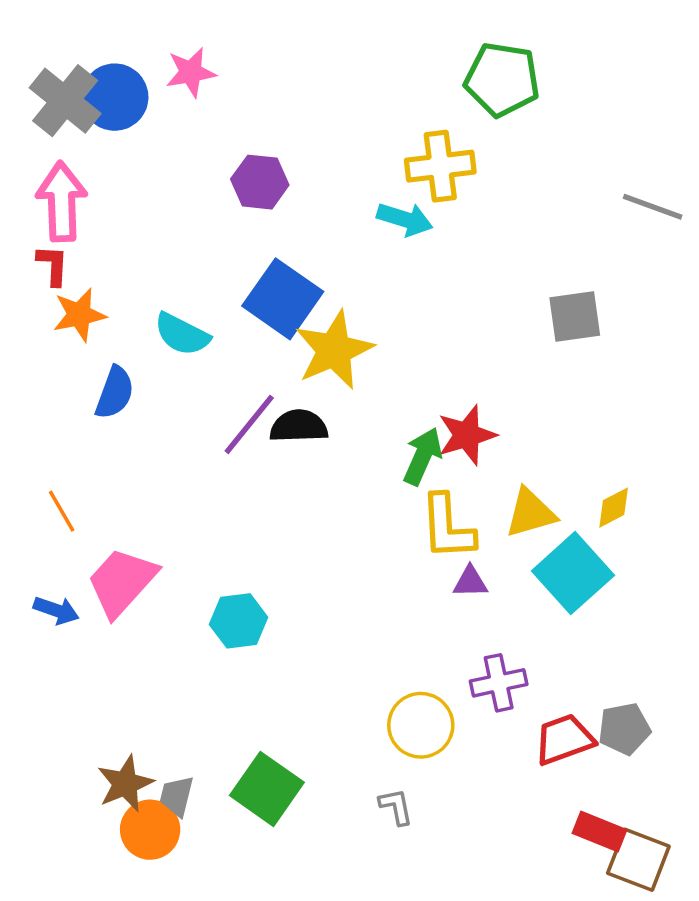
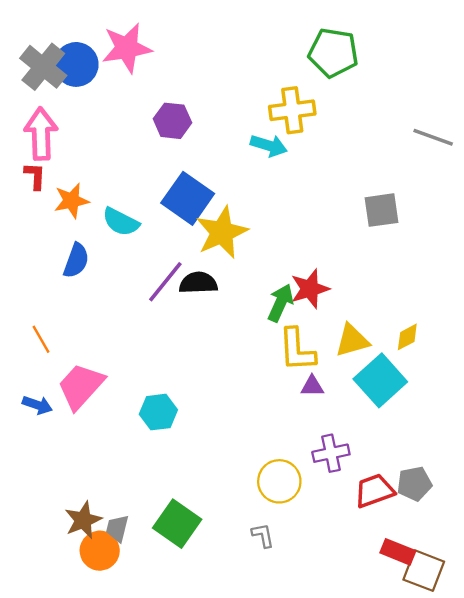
pink star: (191, 72) -> (127, 48), size x1.5
orange star: (79, 315) -> (71, 201), moved

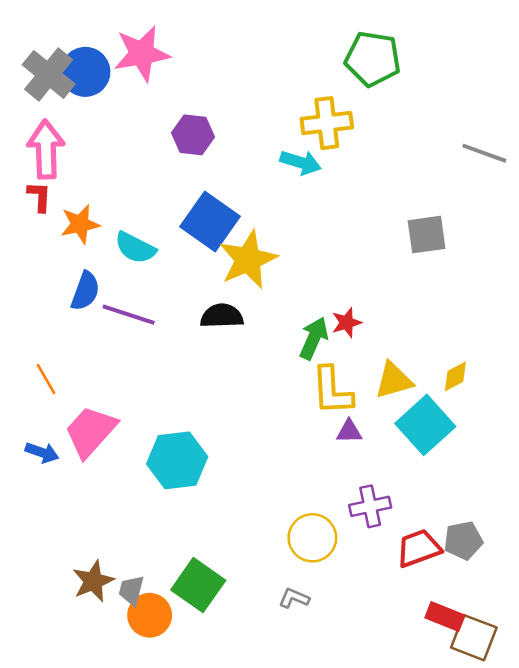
purple line: (165, 282) -> (129, 315), moved, turned 69
red star: (310, 289) -> (347, 323), size x0.7
cyan hexagon: (158, 412) -> (177, 460), size x1.4
gray L-shape: (263, 535) -> (294, 598), turned -56
orange circle: (100, 551) -> (150, 615), moved

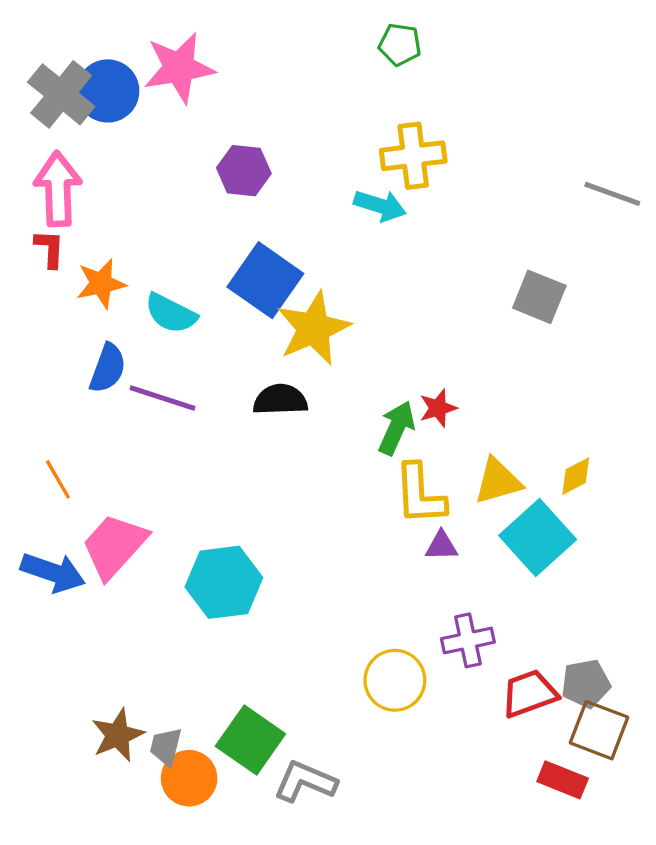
green pentagon: (373, 59) -> (400, 44), moved, size x0.6
gray square: (427, 235) -> (539, 297), turned 30
blue arrow: (42, 452) -> (53, 572), size x1.5
gray L-shape: (294, 598) -> (305, 782), moved, size x1.6
brown square: (474, 638) -> (599, 730), moved

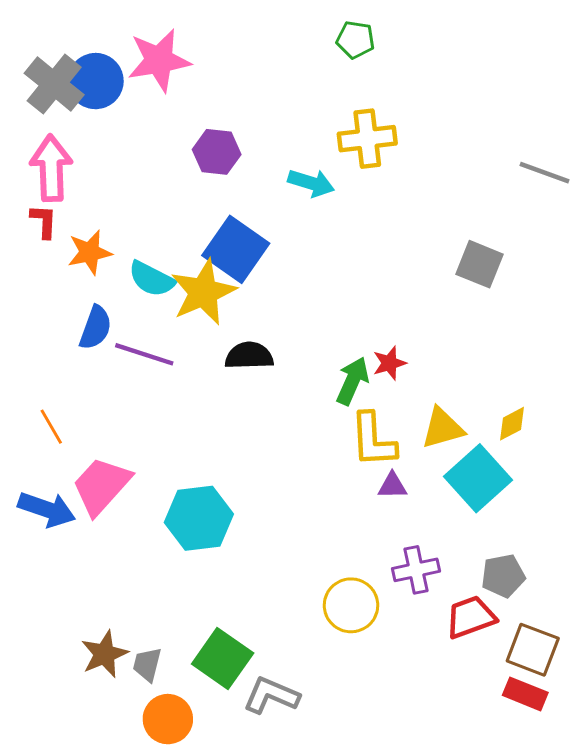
cyan arrow: (380, 206) -> (311, 183), moved
yellow star: (314, 328) -> (203, 292), moved
gray pentagon: (586, 684) -> (503, 576), moved
orange circle: (189, 778) -> (168, 719), moved
red rectangle: (563, 780) -> (525, 694), moved

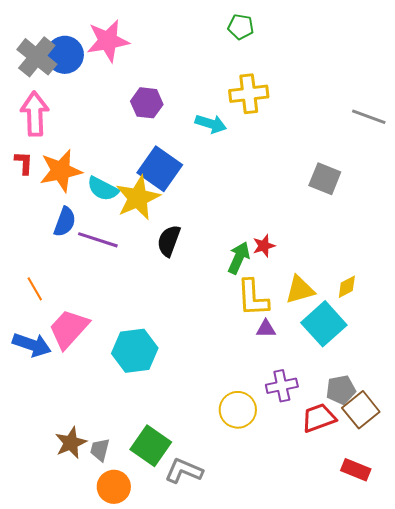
red L-shape: (44, 221) -> (24, 163), moved
orange star: (90, 252) -> (61, 171), size x1.4
black semicircle: (249, 356) -> (169, 241), turned -68
brown square: (533, 650) -> (361, 410), moved, turned 30

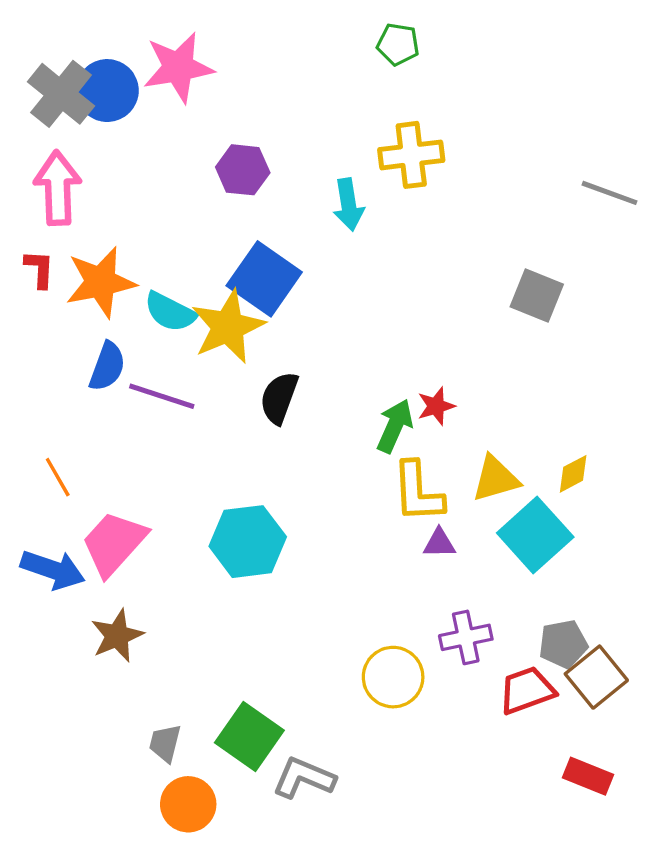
cyan arrow: (211, 124) -> (348, 205), turned 64
cyan hexagon: (135, 351) -> (248, 542), moved
brown star: (71, 443) -> (117, 636), moved

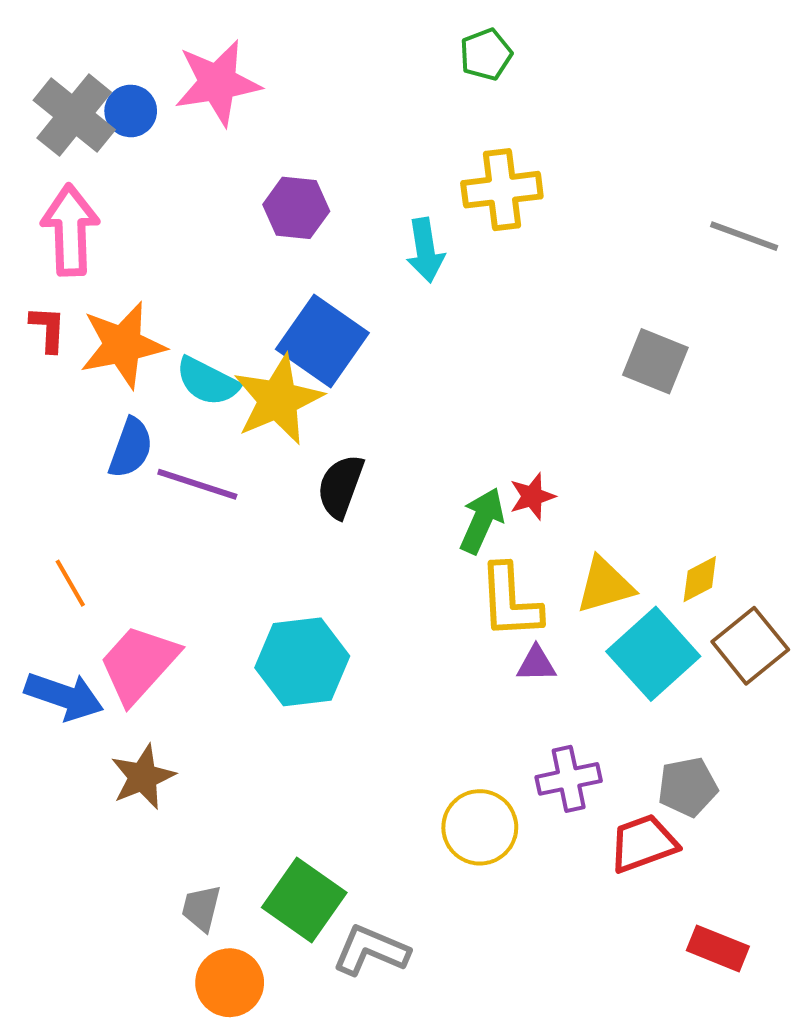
green pentagon: (398, 44) -> (486, 54), turned -30
blue circle: (107, 91) -> (131, 111), size x0.7
brown square: (596, 677) -> (750, 646), moved

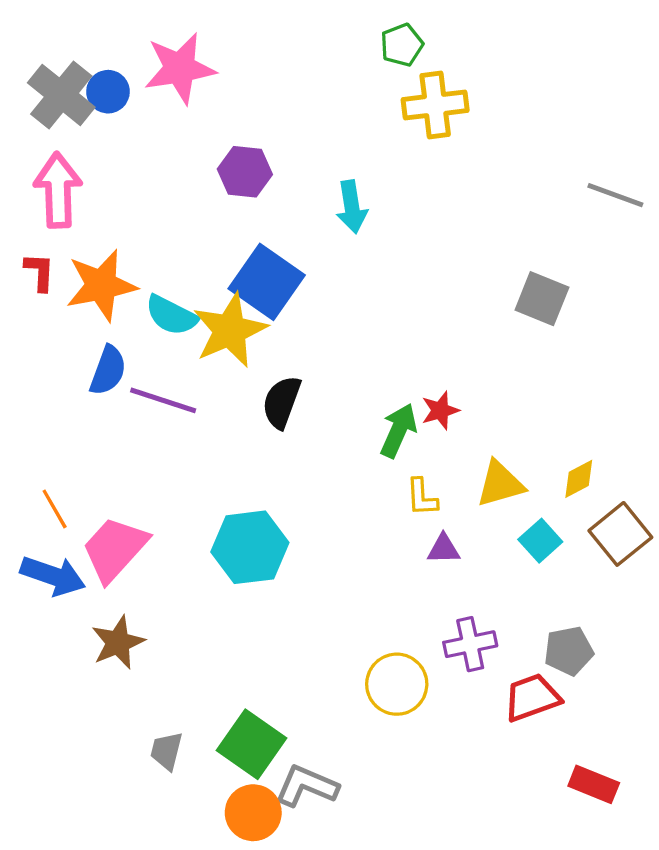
yellow cross: (502, 190) -> (435, 105), moved
orange line: (70, 583) -> (55, 509), moved
yellow L-shape: (510, 601) -> (422, 497), size x0.6
cyan square: (653, 654) -> (540, 541), size x0.6
orange circle: (230, 983) -> (253, 813), moved

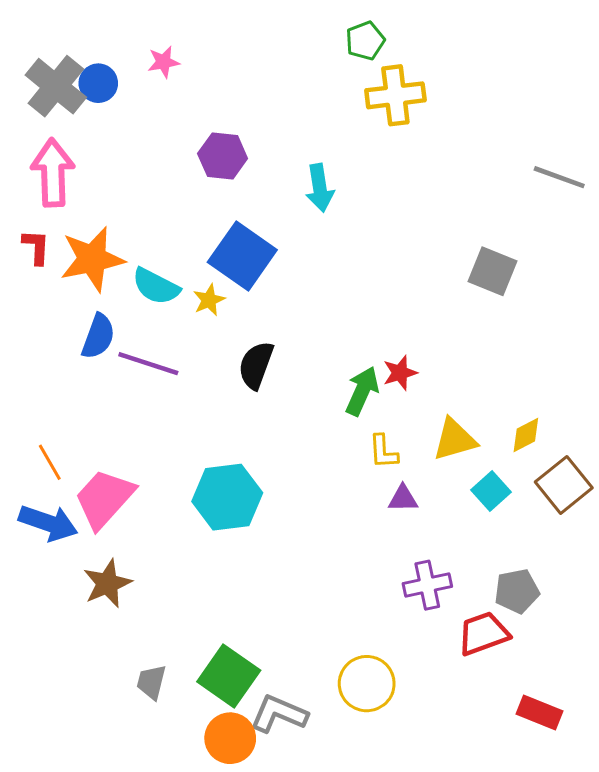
pink star: (180, 68) -> (163, 62), size x0.5
yellow star: (230, 330) -> (209, 300), size x0.5
yellow circle: (397, 684) -> (367, 684), moved

